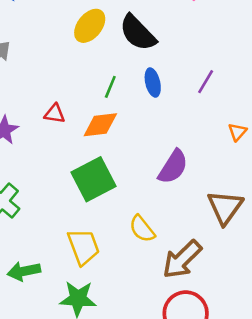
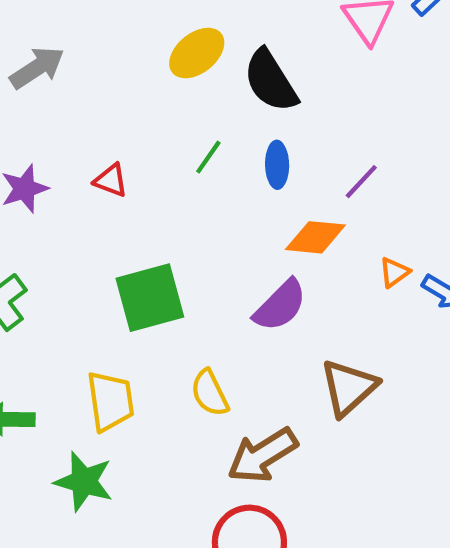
orange diamond: (100, 125) -> (315, 237), moved

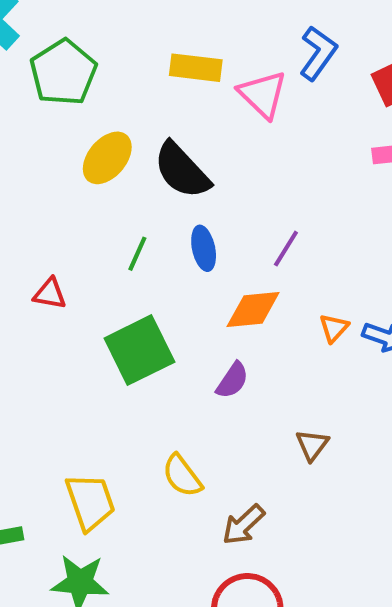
green square: (150, 298) -> (139, 350), moved
purple semicircle: (280, 305) -> (232, 380), size x0.7
brown triangle: (349, 388) -> (312, 445), size x0.6
brown arrow: (262, 455) -> (244, 525), size x0.7

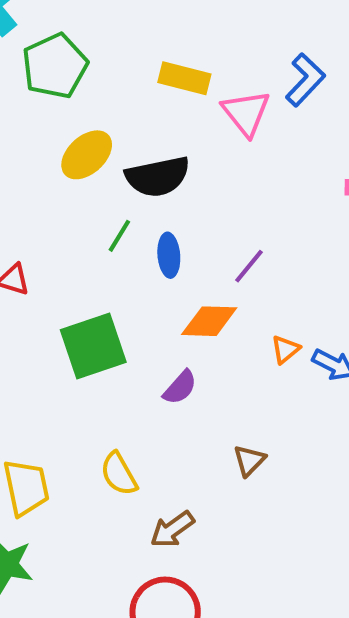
black semicircle: (182, 170) -> (158, 177), turned -66
green line: (137, 254) -> (119, 236), moved

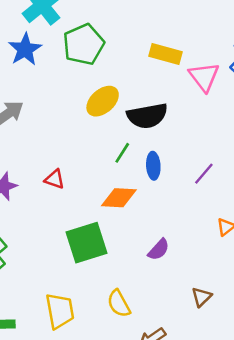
orange diamond: (209, 321) -> (119, 198), moved
green square: (93, 346) -> (86, 243), moved

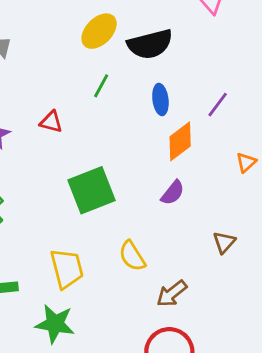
green line: (122, 153) -> (101, 86), moved
orange diamond: (119, 198) -> (180, 141), moved, turned -36

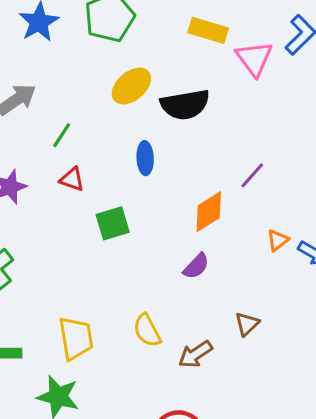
green line: (101, 86) -> (62, 135), moved
blue ellipse: (160, 99) -> (145, 158), moved
green square: (92, 190) -> (113, 223), moved, size x0.7
brown arrow: (172, 294) -> (195, 354), moved

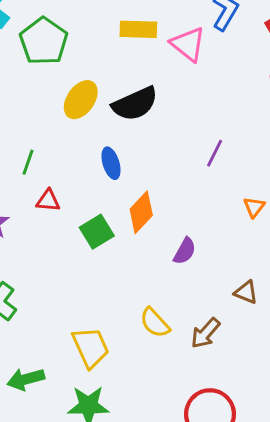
orange diamond: (209, 212) -> (141, 212), moved
brown triangle: (247, 324) -> (246, 292), turned -40

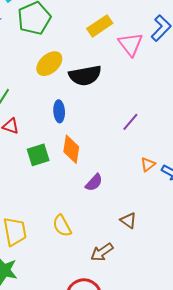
yellow rectangle: (138, 29) -> (100, 26), turned -50
orange diamond: (141, 212) -> (71, 149), turned -48
brown arrow: (205, 333) -> (102, 252), moved

